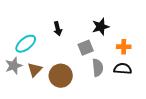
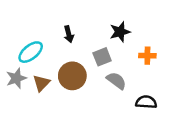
gray semicircle: (98, 68) -> (116, 81), turned -48
black semicircle: (123, 69) -> (146, 102), moved
brown circle: (61, 76) -> (72, 76), moved

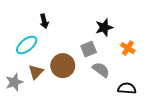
black arrow: (69, 34) -> (44, 21), moved
orange cross: (147, 56) -> (128, 48), turned 32
gray star: (16, 78) -> (14, 82), moved

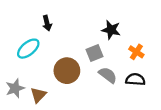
black star: (104, 27) -> (111, 30), turned 30
brown triangle: (36, 72) -> (38, 95), moved
black semicircle: (127, 88) -> (135, 79), moved

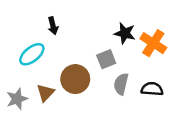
orange cross: (136, 52) -> (153, 43), moved, size x1.5
gray semicircle: (108, 75) -> (121, 84), turned -114
brown triangle: (38, 95) -> (46, 93), moved

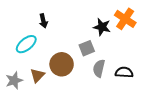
orange cross: (153, 43) -> (125, 19), moved

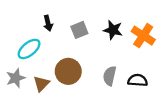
orange cross: (125, 19) -> (143, 36), moved
gray square: (87, 48) -> (79, 30), moved
gray star: (14, 80) -> (16, 78), moved

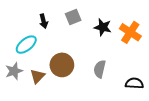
gray square: (79, 30) -> (73, 17), moved
black semicircle: (138, 80) -> (134, 83), moved

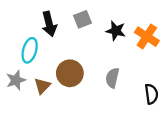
black arrow: (44, 21) -> (49, 24), size x1.5
cyan ellipse: (26, 45) -> (30, 50), turned -35
black semicircle: (134, 83) -> (151, 94), turned 78

